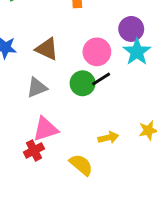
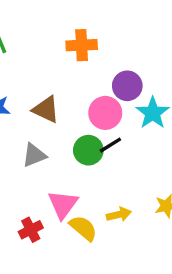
purple circle: (131, 29) -> (127, 86), moved
pink triangle: (45, 129) -> (63, 204), moved, turned -36
yellow semicircle: (81, 165) -> (83, 228), moved

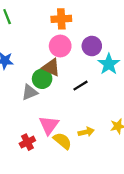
brown triangle: (46, 110) -> (51, 67), moved
pink circle: (105, 113) -> (60, 46), moved
green circle: (88, 150) -> (42, 79), moved

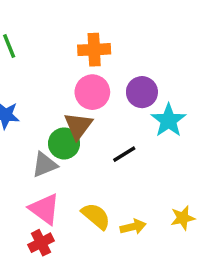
brown triangle: (51, 67) -> (78, 126), turned 42
pink triangle: (49, 125) -> (45, 209), moved, turned -30
yellow semicircle: (62, 141) -> (96, 216), moved

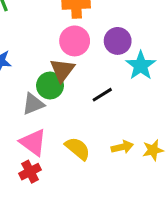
yellow arrow: (133, 227) -> (122, 147), moved

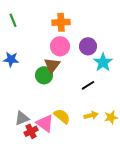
black line: (102, 95) -> (88, 85), moved
gray triangle: (33, 104) -> (22, 118), moved
pink triangle: (33, 142) -> (45, 123), moved

